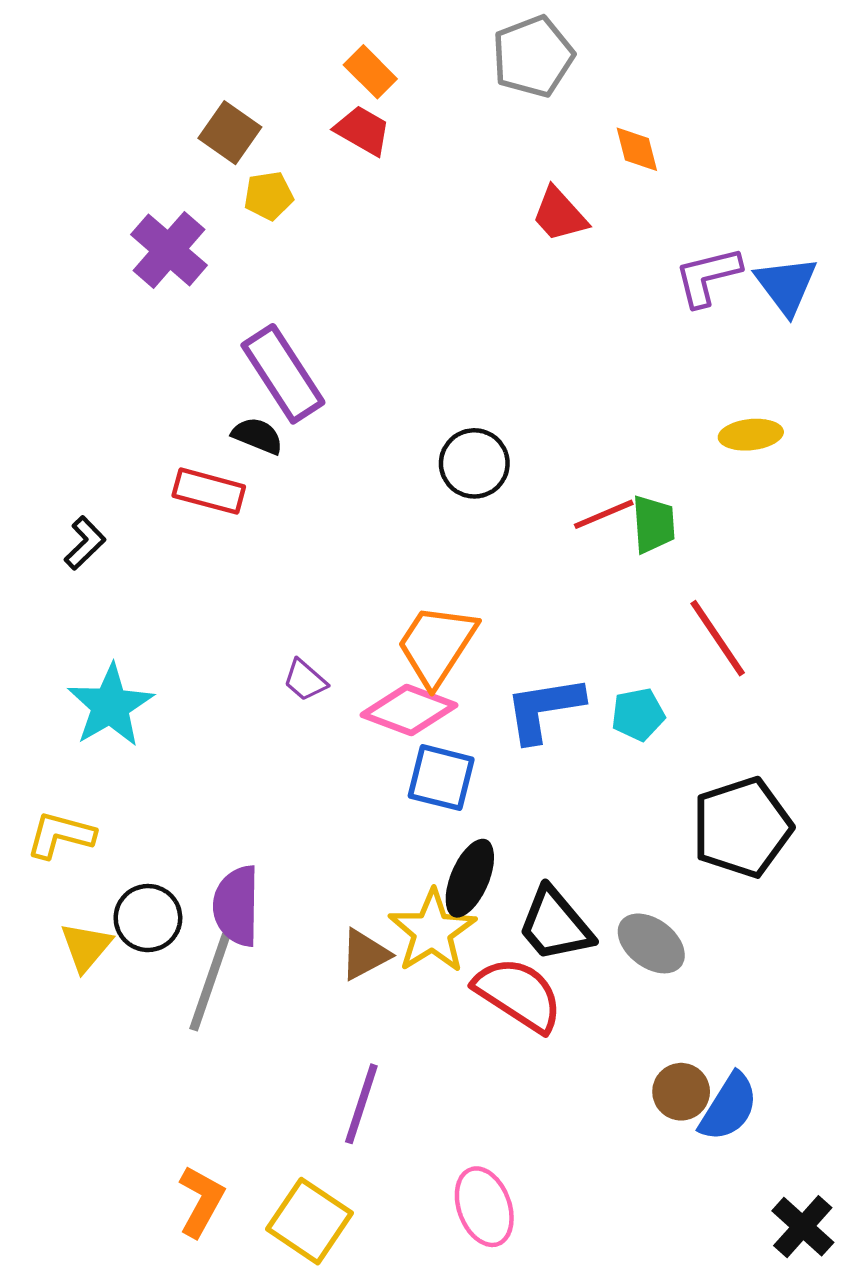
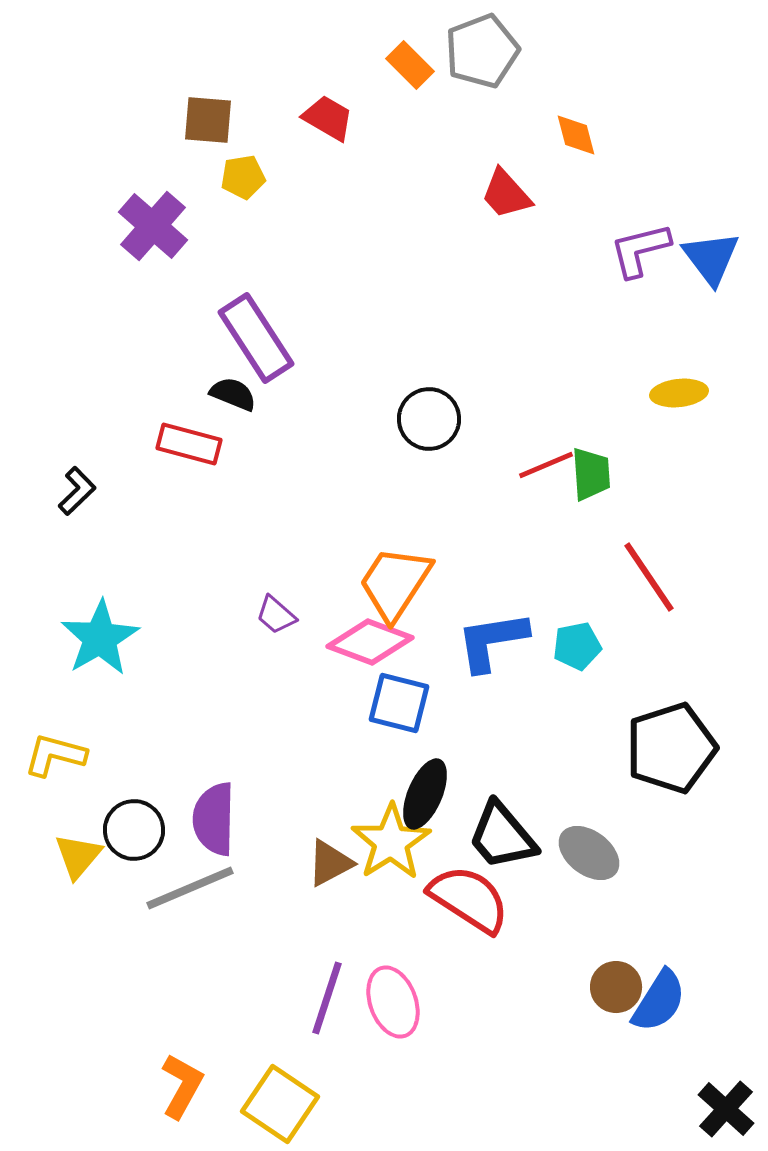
orange rectangle: (370, 72) -> (410, 65), moved
brown square: (230, 133) -> (208, 120), turned -30
gray line: (210, 982) -> (190, 888), turned 48
pink ellipse: (484, 1207) -> (393, 1002), moved

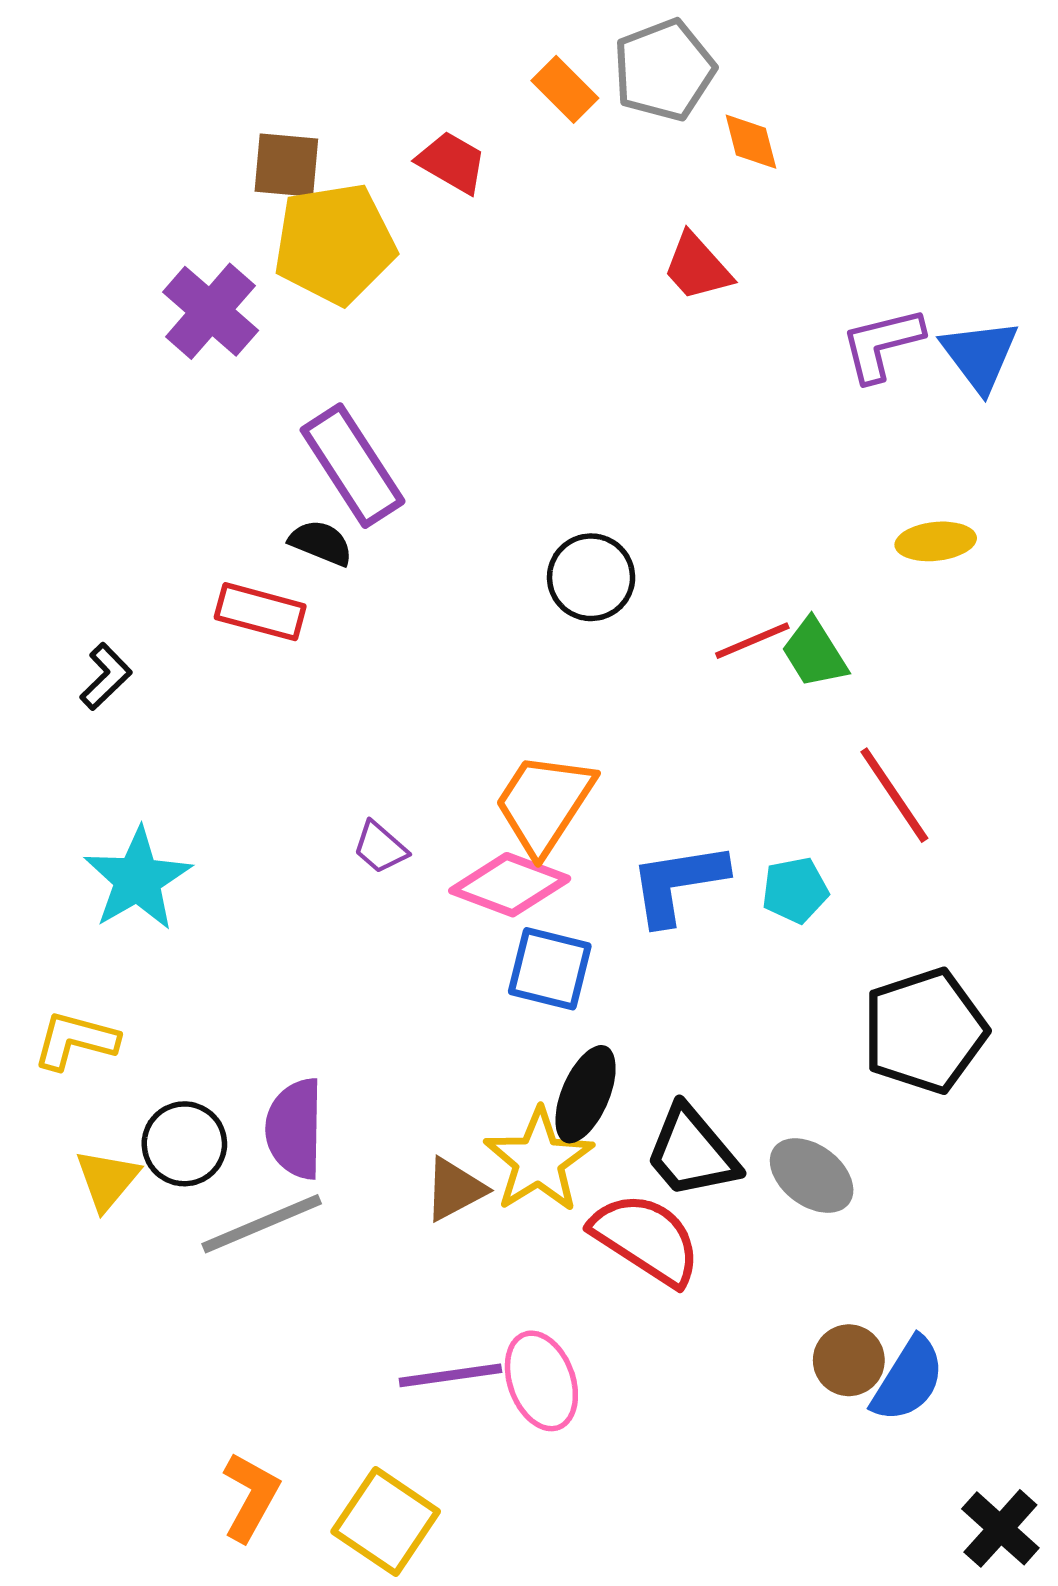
orange diamond: (576, 135) -> (751, 142), moved
yellow pentagon: (243, 177) -> (335, 244), size x2.0
green trapezoid: (591, 474) -> (814, 653), turned 152
purple line: (327, 998) -> (450, 1375), turned 64

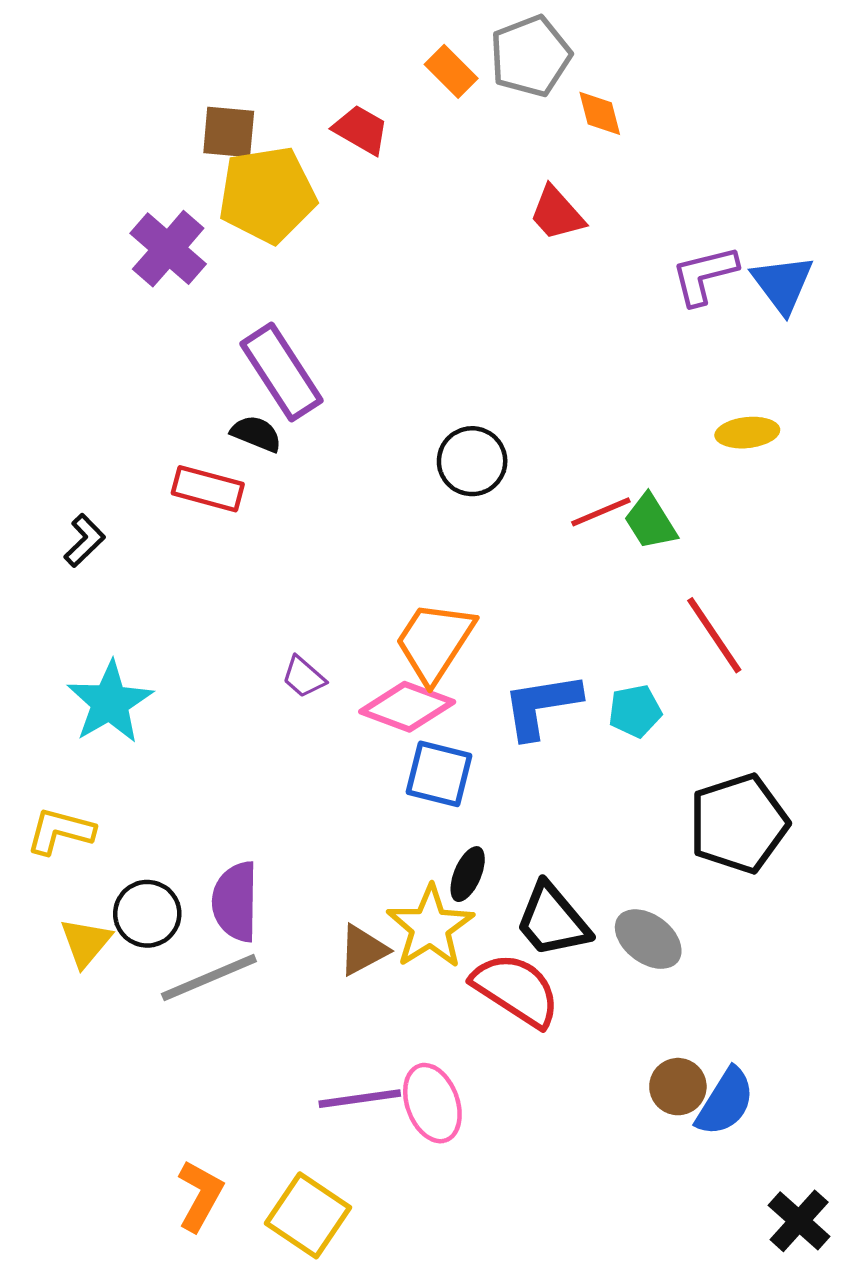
black ellipse: (586, 1094) -> (468, 874), size x0.7

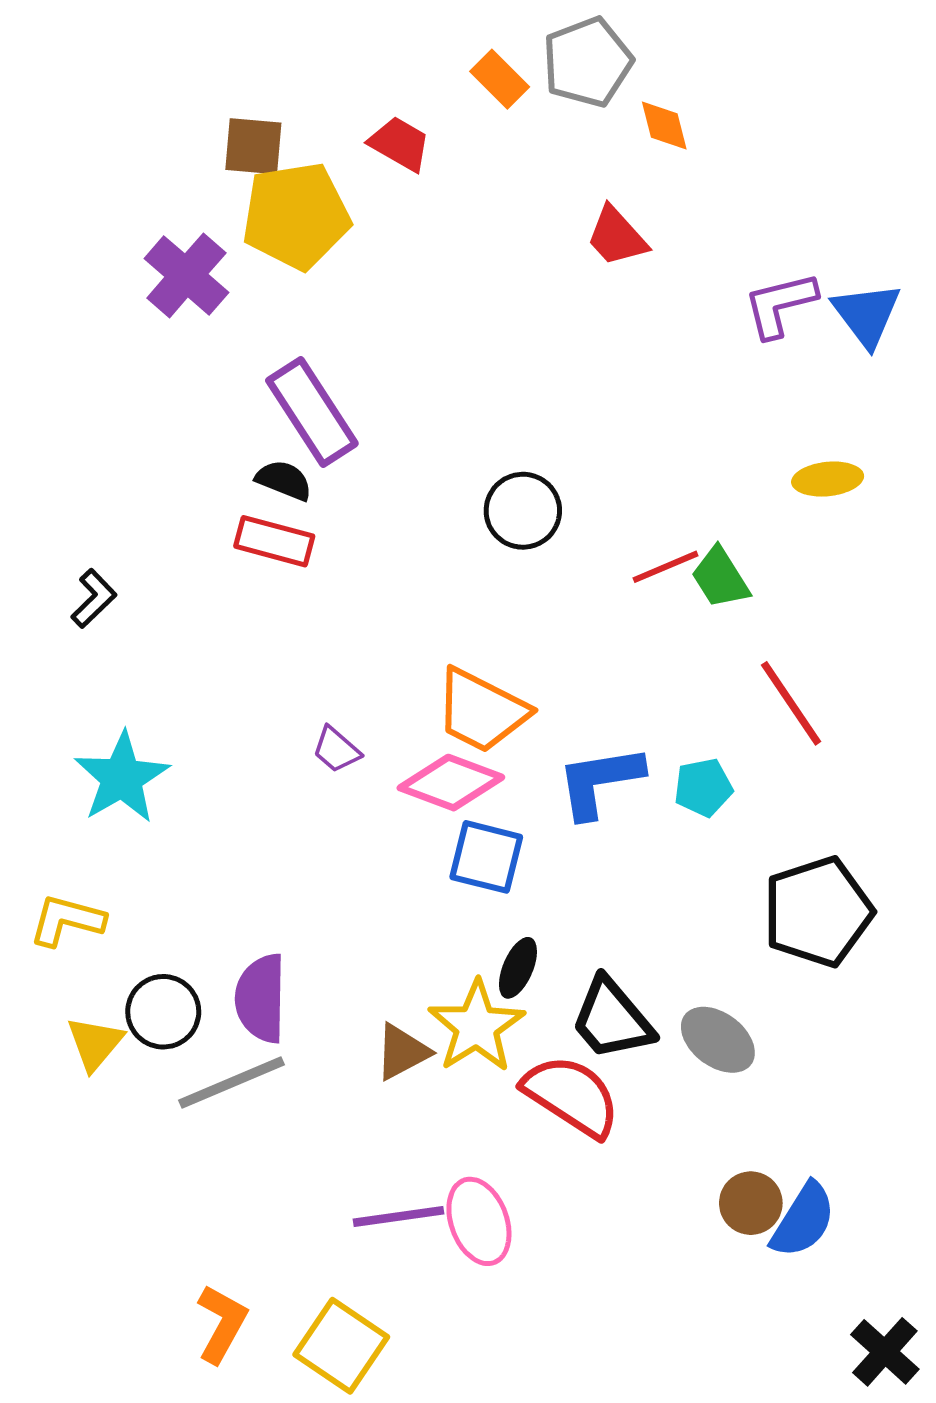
red rectangle: (208, 489) -> (274, 541), moved
orange trapezoid: (435, 642) -> (481, 711), turned -96

